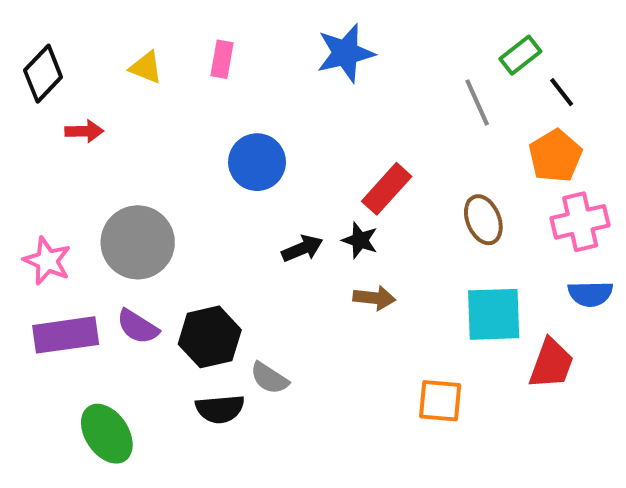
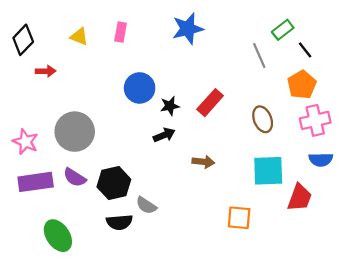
black star: (360, 240) -> (170, 106), moved, turned -30

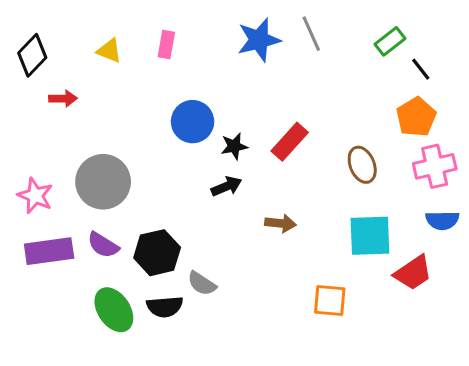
gray line: (259, 56) -> (311, 34), moved
red trapezoid: (300, 198) -> (413, 273), turned 36
green ellipse: (58, 236) -> (114, 310), moved

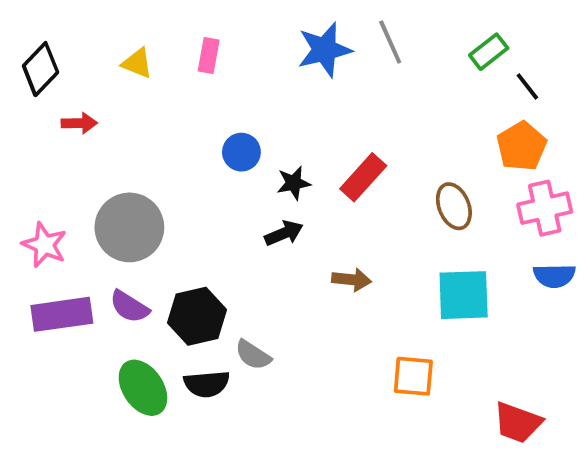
blue circle: (193, 122) -> (241, 152), size x0.7
red trapezoid: (413, 273) -> (518, 423), moved, turned 54

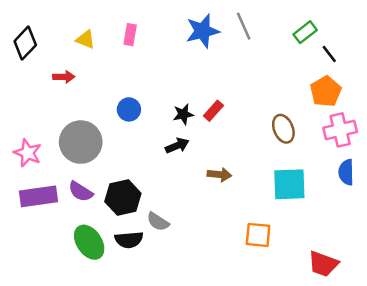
red arrow: (79, 123) -> (64, 77), moved
blue circle: (241, 152) -> (129, 109), moved
red rectangle: (363, 177) -> (213, 111), moved, size x0.7
blue semicircle: (554, 276) -> (346, 172), turned 90

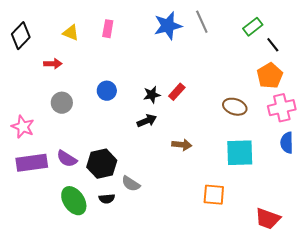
brown ellipse: (283, 129) -> (235, 107), turned -50
gray circle: (81, 142) -> (62, 103), moved, size x0.6
black semicircle: (129, 240) -> (107, 199), size x0.7

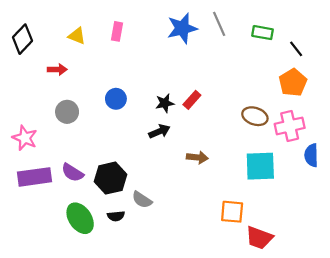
green rectangle: (253, 27) -> (262, 33), moved, turned 48
pink cross: (282, 108) -> (290, 126), moved
red trapezoid: (268, 219) -> (259, 238), moved

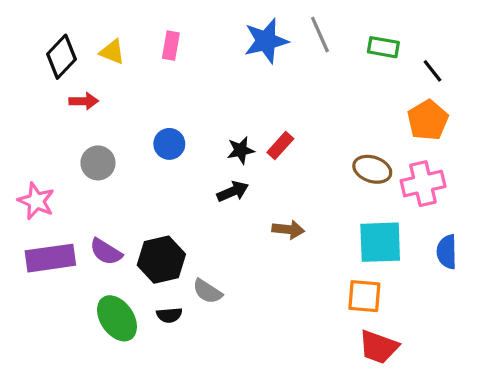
black diamond: (23, 39) -> (61, 57), moved
blue semicircle: (311, 155) -> (447, 252), moved
orange square: (232, 212) -> (364, 296), moved

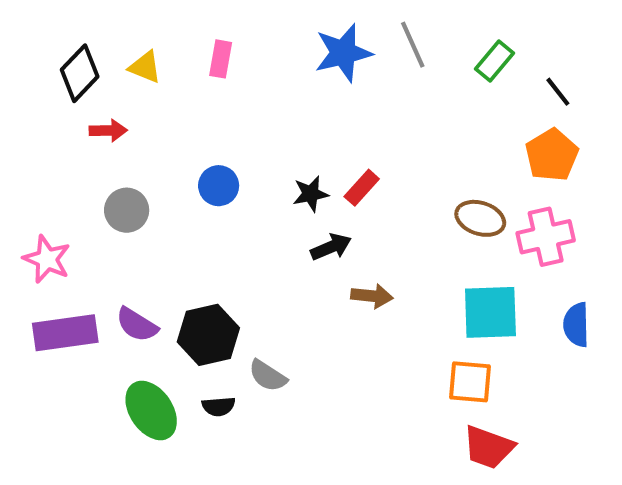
green rectangle: (383, 47) -> (495, 61), turned -60
black arrow: (233, 191) -> (331, 247), moved

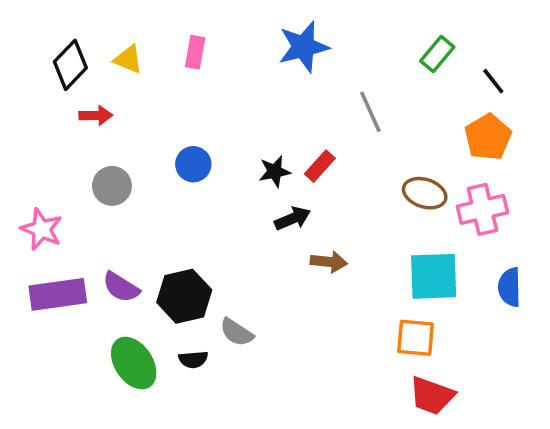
gray line: (413, 45) -> (370, 112), moved

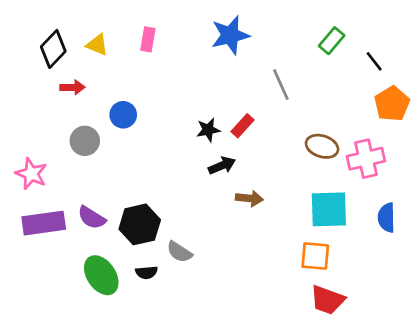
orange pentagon: (488, 137) -> (392, 104), moved
blue circle: (193, 164) -> (123, 115), moved

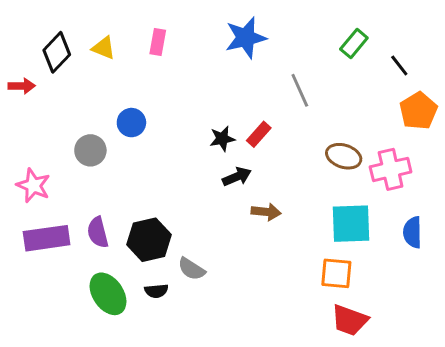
red arrow: (72, 87) -> (22, 86), moved
purple semicircle: (92, 218) -> (98, 232), turned 44

